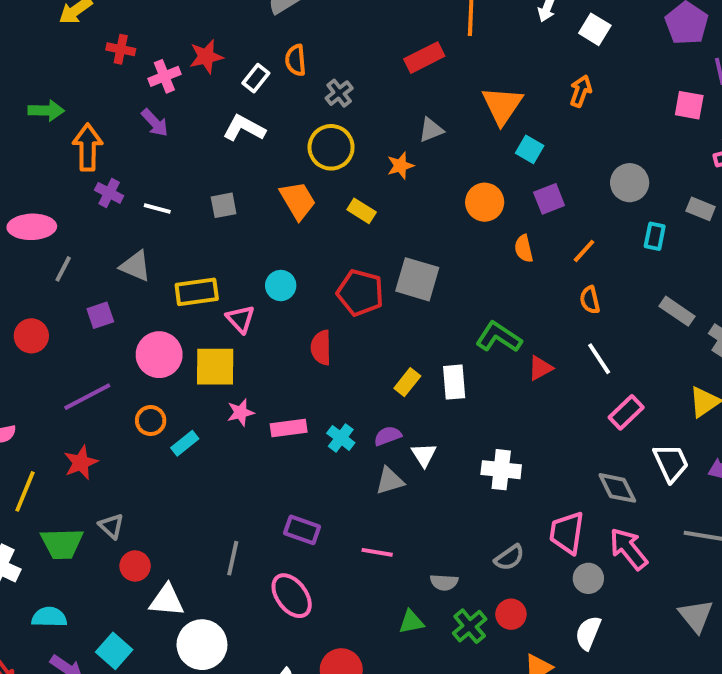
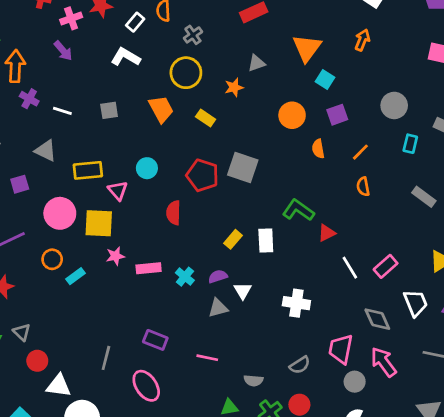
white line: (599, 359) -> (350, 268), moved

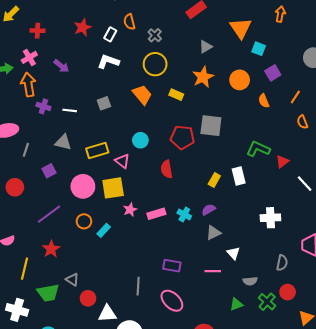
pink cross: (71, 18) -> (29, 57), moved
orange star: (234, 87) -> (203, 77), moved, size x1.5
white triangle: (243, 291) -> (233, 253), moved
gray semicircle: (300, 365) -> (282, 263), turned -35

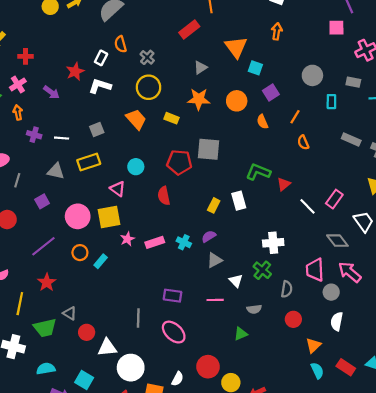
red star: (83, 27) -> (75, 71), moved
orange star: (203, 77) -> (199, 99), turned 30
orange arrow: (28, 84) -> (18, 112), size x0.6
yellow rectangle: (97, 151) -> (89, 162), moved
green cross: (267, 302) -> (262, 270), moved

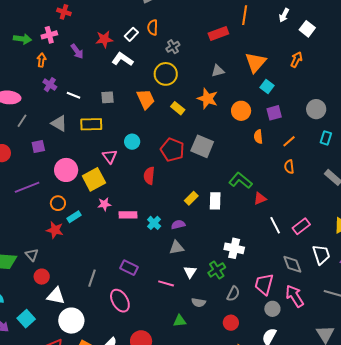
yellow square: (109, 217) -> (94, 179), turned -35
red star: (47, 282) -> (55, 230), moved, turned 30

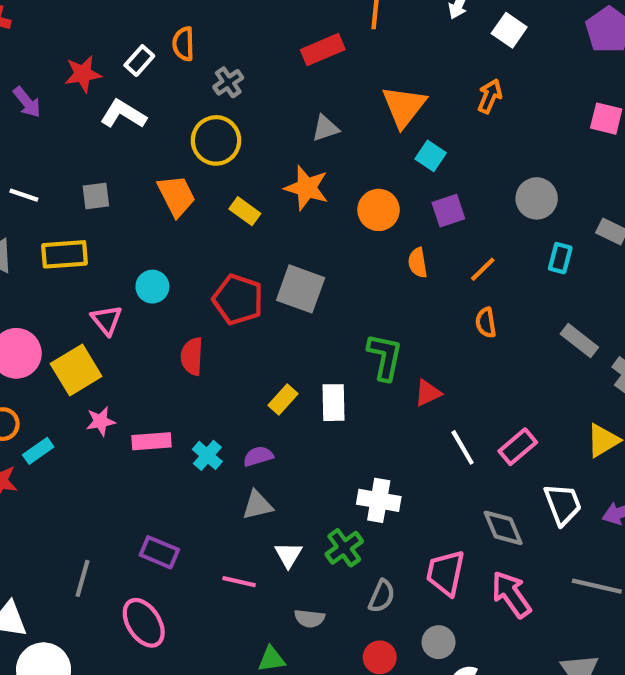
green L-shape: (240, 180) -> (385, 357), turned 65
gray circle: (272, 309) -> (439, 642), moved

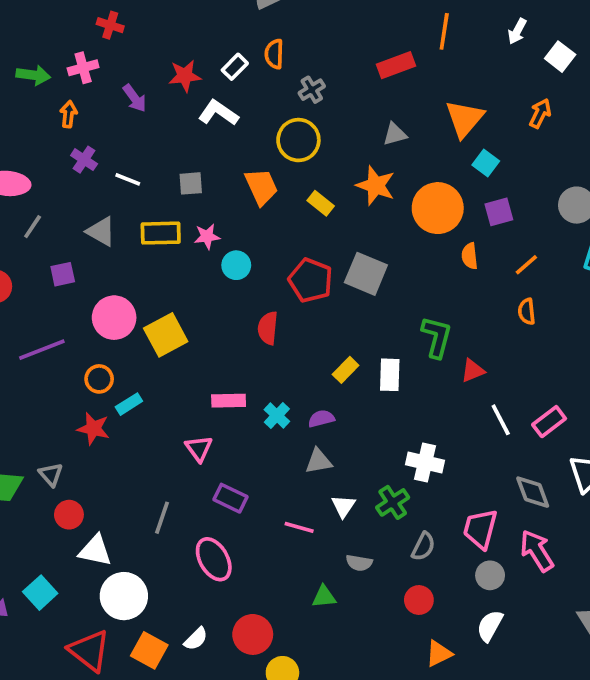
orange circle: (379, 210) -> (438, 208), size x1.4
pink triangle: (107, 320) -> (199, 448), moved
pink star: (101, 421) -> (207, 236), moved
gray circle: (439, 642) -> (490, 575), moved

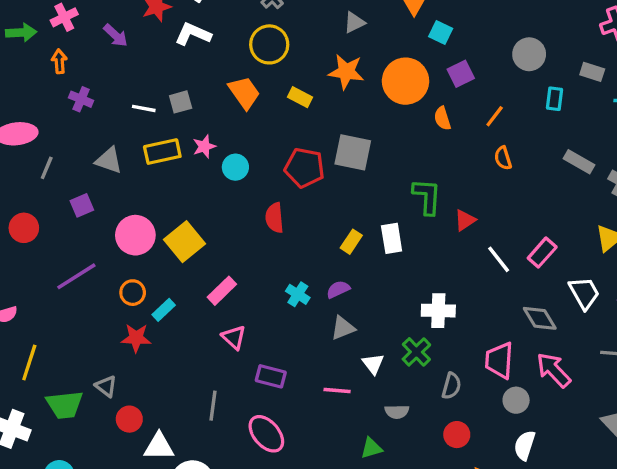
white line: (128, 179) -> (144, 108), moved
pink rectangle: (229, 401) -> (222, 291), moved, turned -32

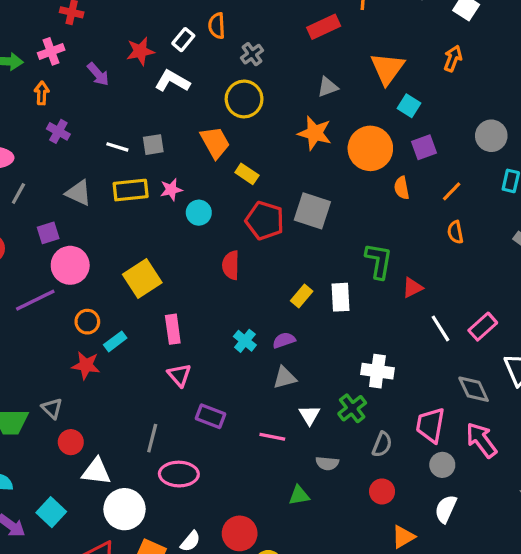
yellow rectangle: (300, 97) -> (247, 174), moved
pink circle: (135, 235) -> (70, 265), moved
pink rectangle: (222, 291) -> (173, 329), turned -60
pink ellipse: (266, 434) -> (179, 474), moved, turned -54

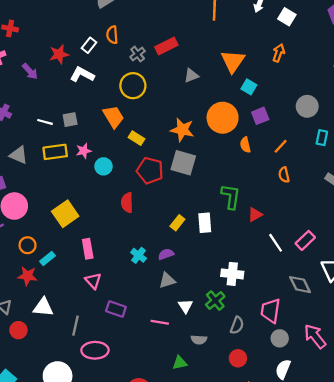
red rectangle: (324, 27) -> (166, 46), moved
orange star: (315, 133) -> (182, 130), moved
pink arrow: (481, 440) -> (315, 336), moved
white triangle: (96, 471) -> (43, 307), moved

